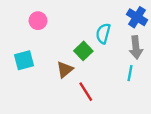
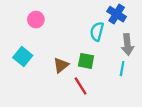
blue cross: (137, 17) -> (117, 14), moved
green square: (83, 51) -> (86, 61), moved, turned -35
cyan square: (24, 60) -> (23, 57), turned -36

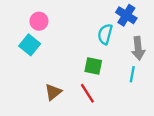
cyan square: (23, 57) -> (30, 45), moved
brown triangle: (61, 65) -> (53, 92), moved

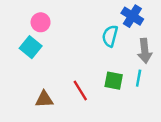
green square: (93, 66) -> (114, 81), moved
brown triangle: (53, 92) -> (44, 99), moved, turned 36
red line: (87, 93) -> (80, 91), moved

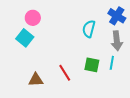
blue cross: (132, 16) -> (117, 16), moved

